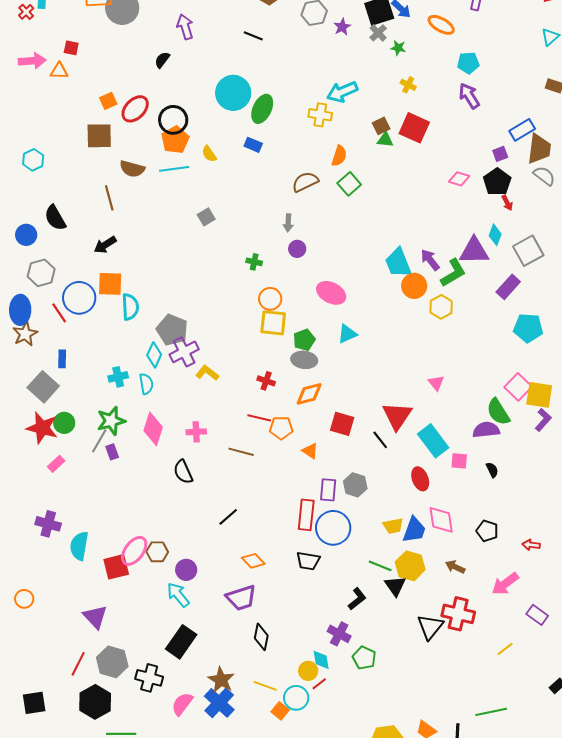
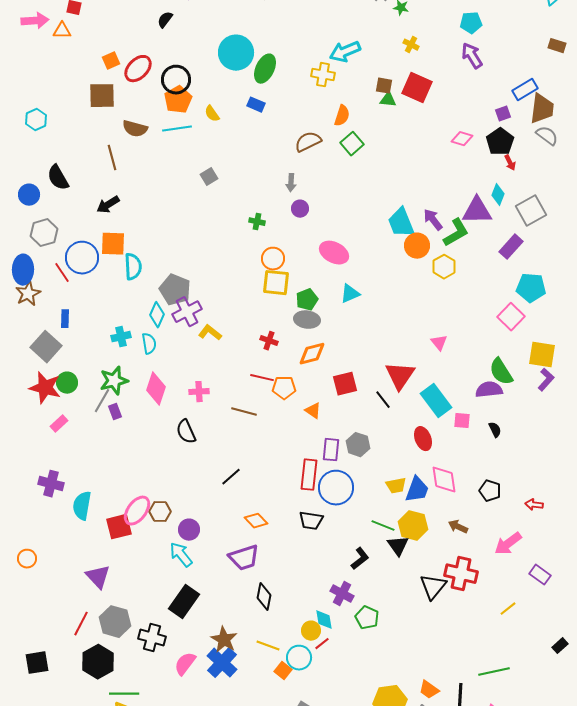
brown square: (381, 126) -> (384, 86), turned 36
pink square: (518, 387) -> (511, 317), moved
red square: (342, 424) -> (345, 384), turned -30

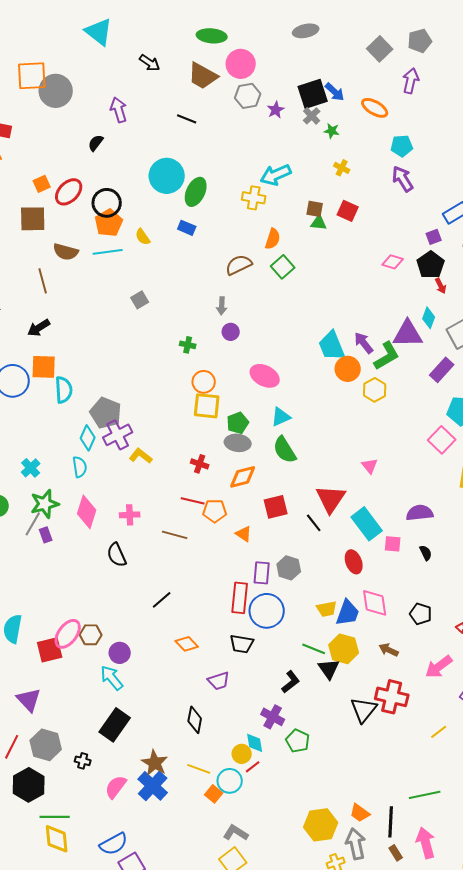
red square: (417, 88) -> (348, 211), size x0.7
cyan cross: (121, 337) -> (31, 468), moved, turned -30
green semicircle: (501, 372) -> (285, 450), moved
purple trapezoid: (244, 558) -> (219, 681), moved, size x0.7
black cross: (152, 638) -> (83, 761), size x0.6

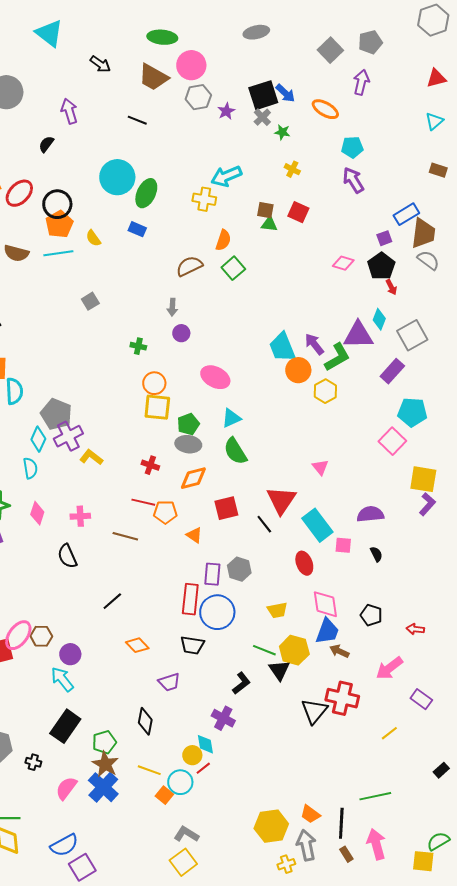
pink diamond: (87, 512) -> (37, 513), size x0.7
blue trapezoid: (348, 613) -> (327, 631), moved
green pentagon: (298, 741) -> (104, 742), moved, turned 30

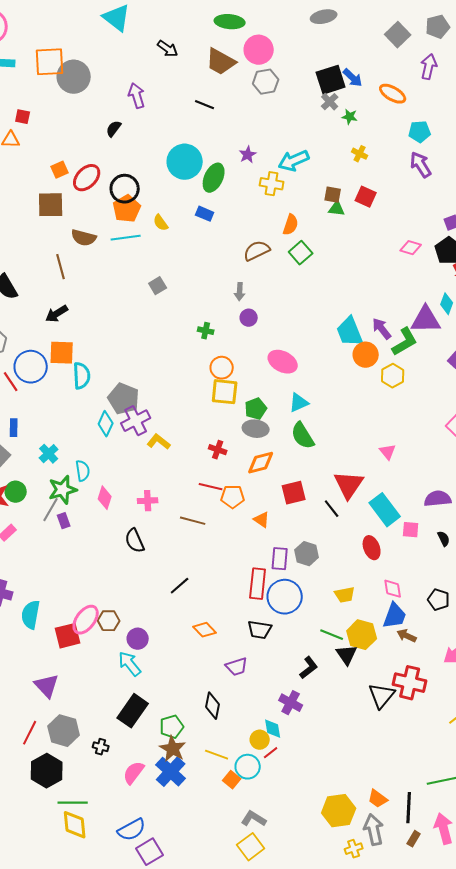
purple star: (226, 111) -> (248, 155), moved
cyan semicircle: (30, 468) -> (83, 471), moved
pink diamond: (325, 604) -> (393, 589), size x0.7
brown rectangle: (346, 854) -> (414, 839), turned 63

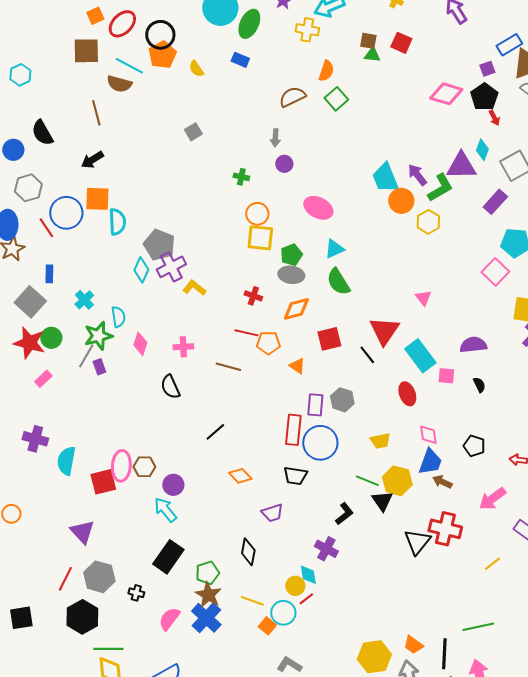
cyan line: (126, 238) -> (129, 66), moved, turned 36
pink diamond: (411, 248) -> (446, 94), size x1.5
pink ellipse: (86, 620) -> (121, 466), turned -32

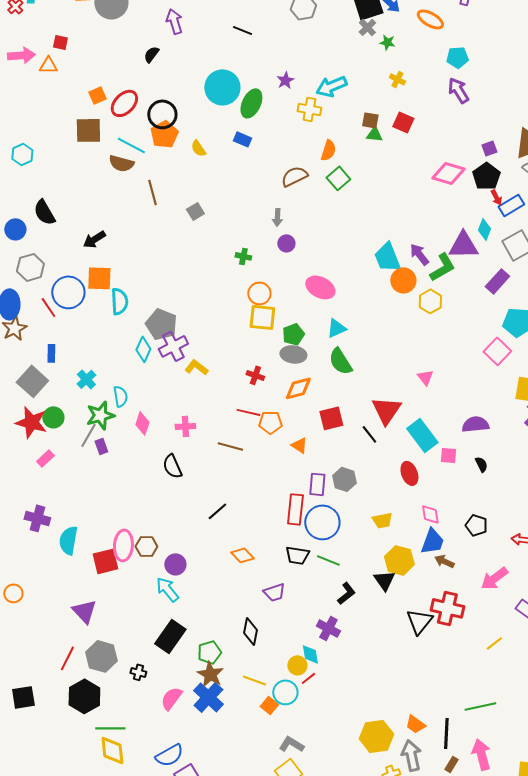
blue rectangle: (509, 45) -> (511, 205), moved
brown line: (96, 113) -> (152, 192), moved
green line: (367, 481) -> (328, 560), moved

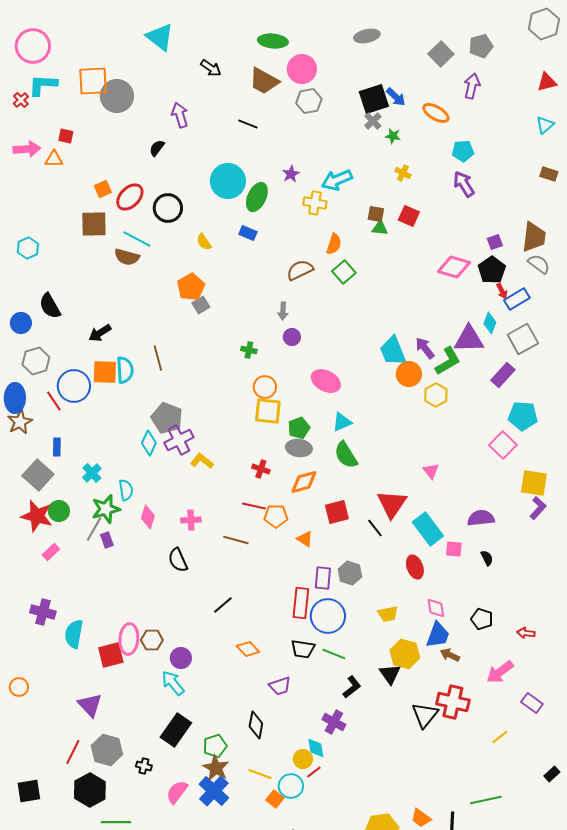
orange pentagon: (164, 134) -> (191, 287), moved
brown line: (152, 192) -> (158, 358), moved
cyan semicircle: (119, 301) -> (125, 370), moved

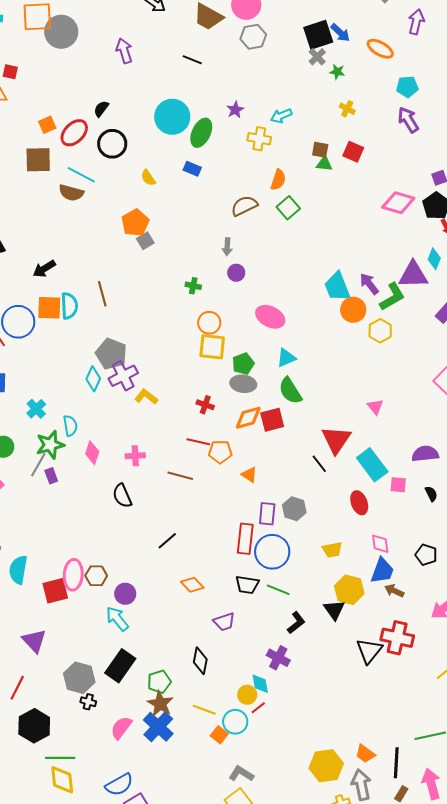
black semicircle: (157, 148) -> (101, 109), moved
cyan arrow: (337, 180) -> (281, 116), size x0.7
red square: (337, 512) -> (272, 420), moved
gray hexagon: (107, 750) -> (79, 678), moved

